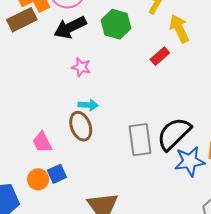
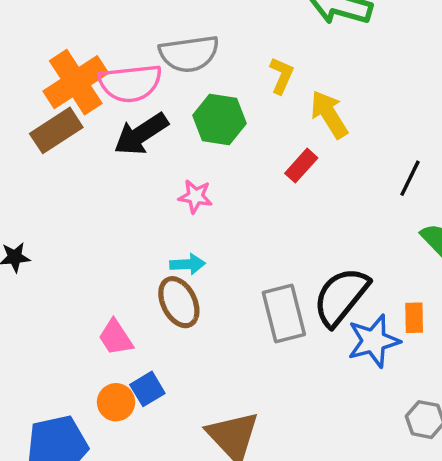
pink star: (81, 67) -> (195, 196), moved

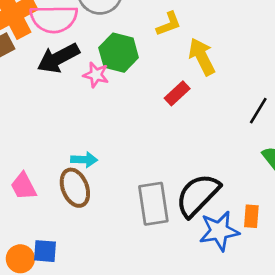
yellow L-shape: (282, 76) -> (169, 24), turned 40
pink star: (195, 196) -> (96, 75), moved
pink trapezoid: (116, 337) -> (23, 186), moved
blue square: (147, 389) -> (45, 251), turned 30

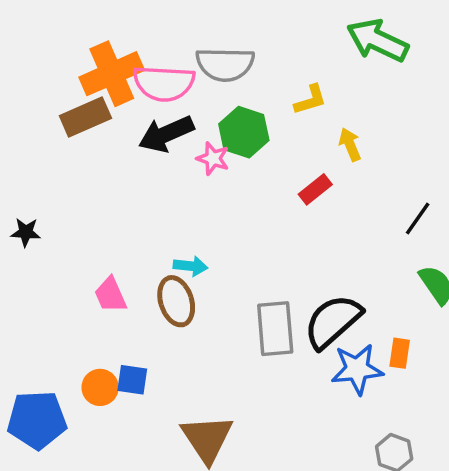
yellow arrow: (202, 57) -> (350, 145), size x0.7

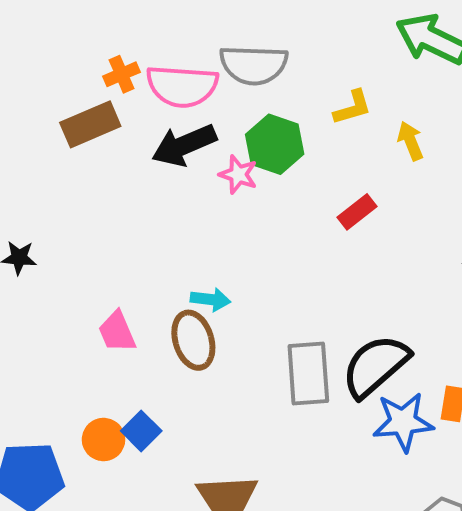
orange cross: (112, 74) -> (122, 74), size x0.5
yellow arrow: (350, 145) -> (410, 141), moved
blue square: (132, 380) -> (141, 431), turned 36

